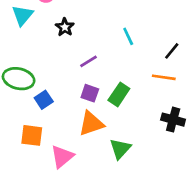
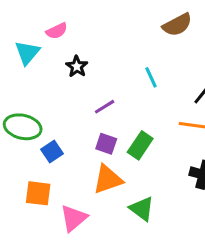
green triangle: (120, 149) -> (142, 209), turned -35

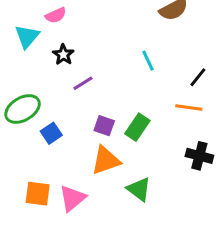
black star: (77, 66) -> (63, 55), moved
purple line: (105, 107) -> (83, 83), moved
green ellipse: (23, 127) -> (23, 109), turned -44
orange square: (38, 193) -> (38, 194), moved

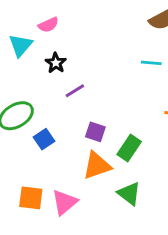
cyan line: (148, 61) -> (151, 63), moved, turned -60
green rectangle: (137, 127) -> (129, 148), moved

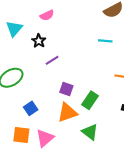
pink semicircle: (48, 25) -> (47, 15), moved
blue square: (44, 139) -> (31, 108), moved

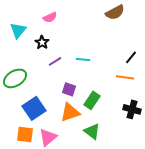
cyan line: (105, 41) -> (83, 59), moved
blue square: (31, 108) -> (34, 108), size x1.6

